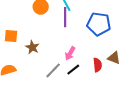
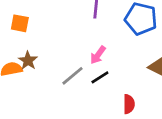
brown star: (32, 47) -> (28, 61), moved
red semicircle: (97, 65) -> (129, 104), moved

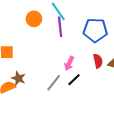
red semicircle: (129, 104) -> (98, 61), moved

